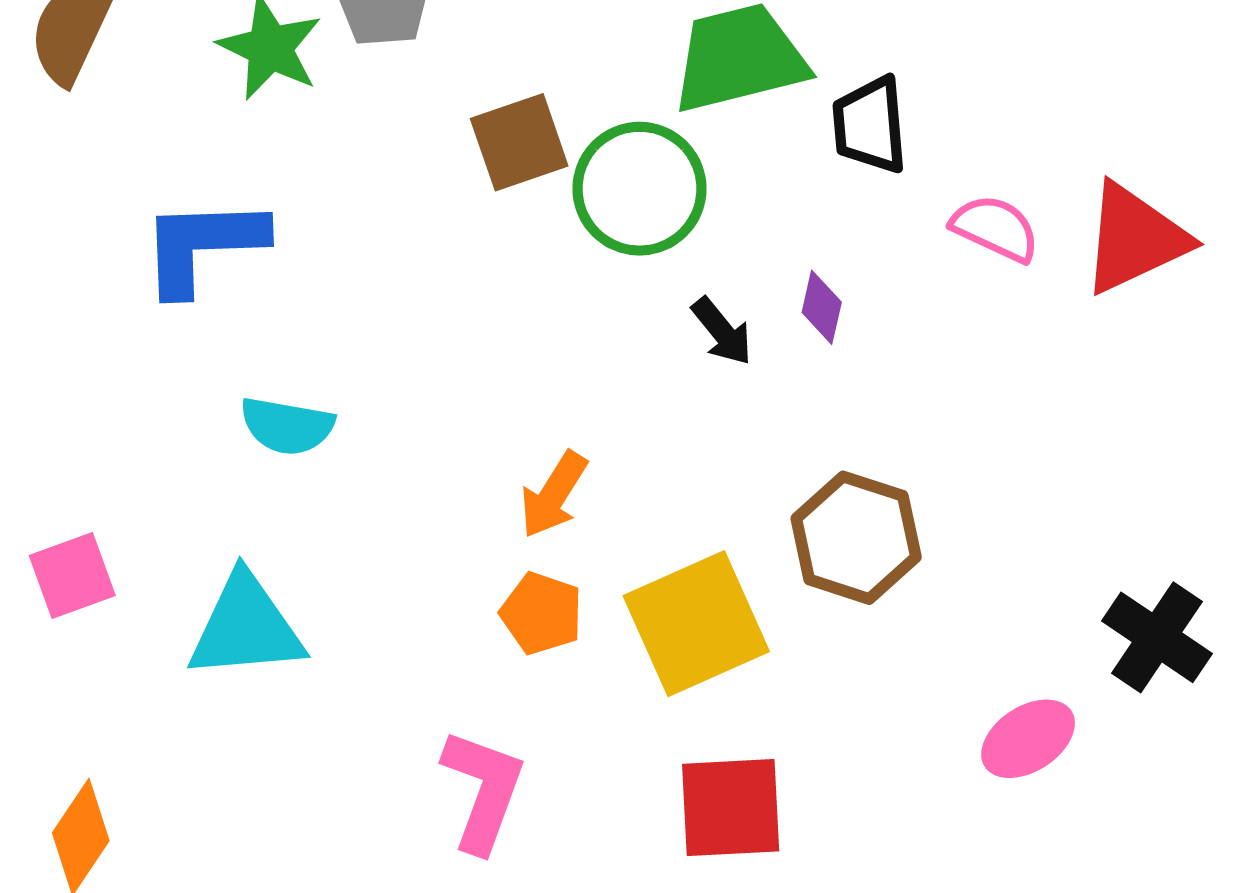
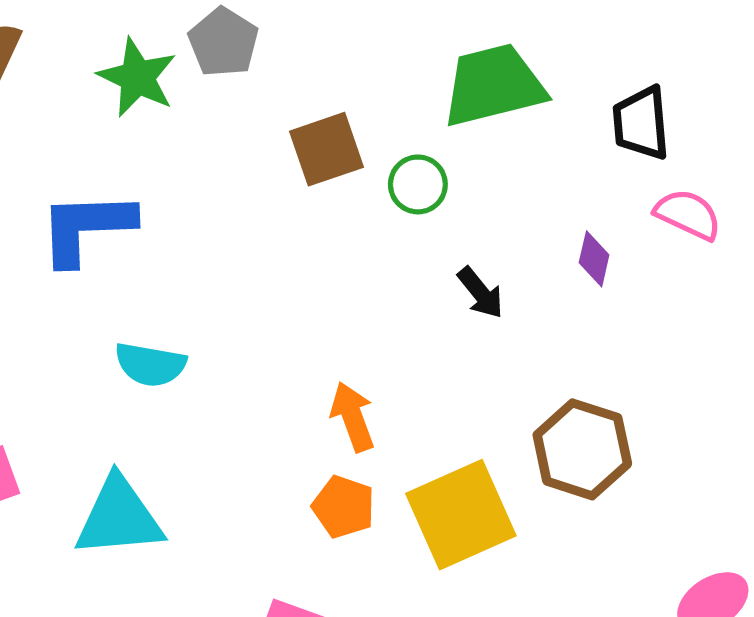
black trapezoid: (870, 125) -> (641, 123), moved
green circle: (639, 189) -> (418, 184), size x0.6
purple diamond: (822, 307) -> (594, 259), moved
orange arrow: (554, 495) -> (353, 417), turned 128

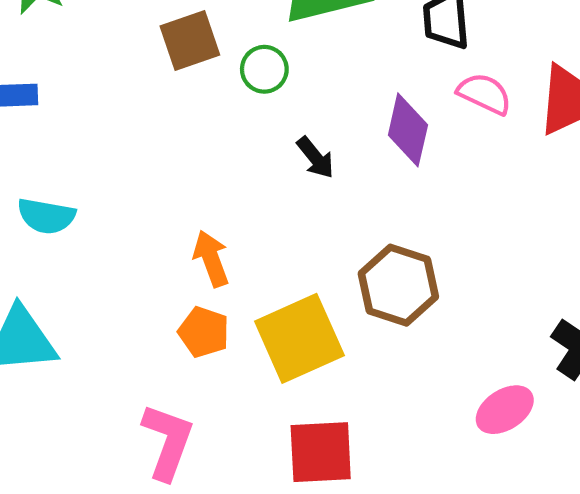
purple diamond: (594, 259) -> (408, 130), size x1.6

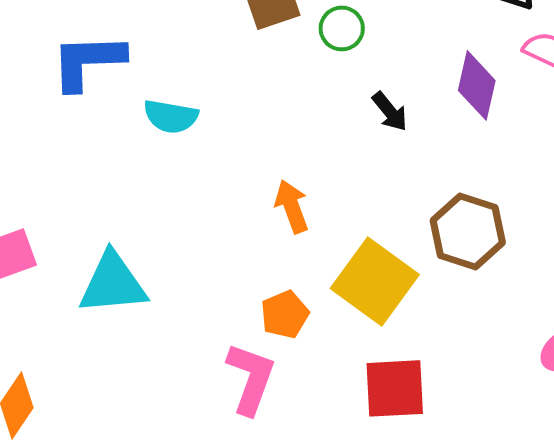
cyan semicircle: (46, 216) -> (171, 116), moved
orange pentagon: (204, 332) -> (285, 314), moved, turned 30
yellow square: (299, 338) -> (375, 281), turned -30

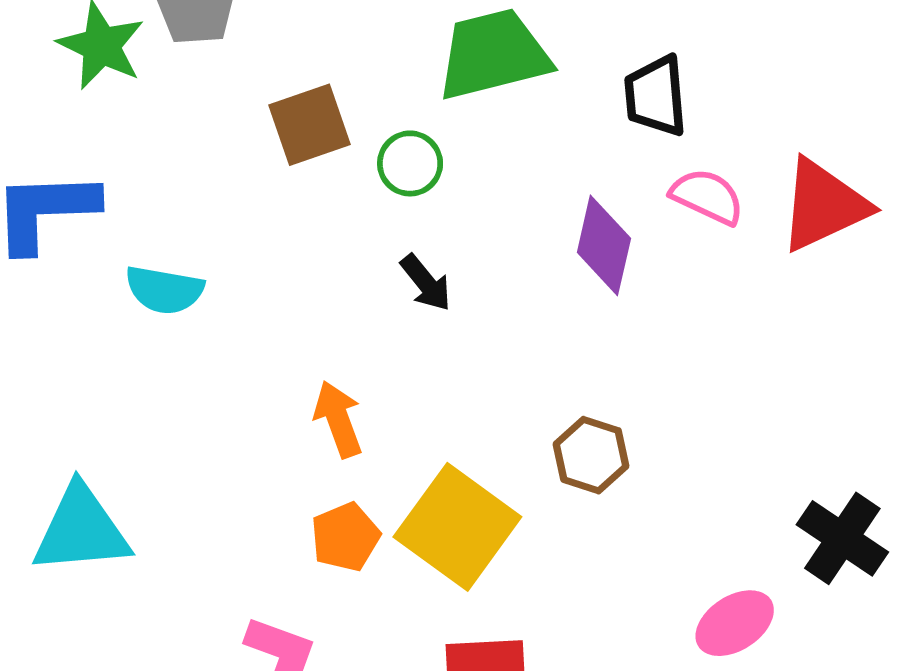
black arrow: (390, 111) -> (426, 283), moved
brown hexagon: (468, 231) -> (591, 455), size x0.7
orange pentagon: (285, 314) -> (345, 537), moved

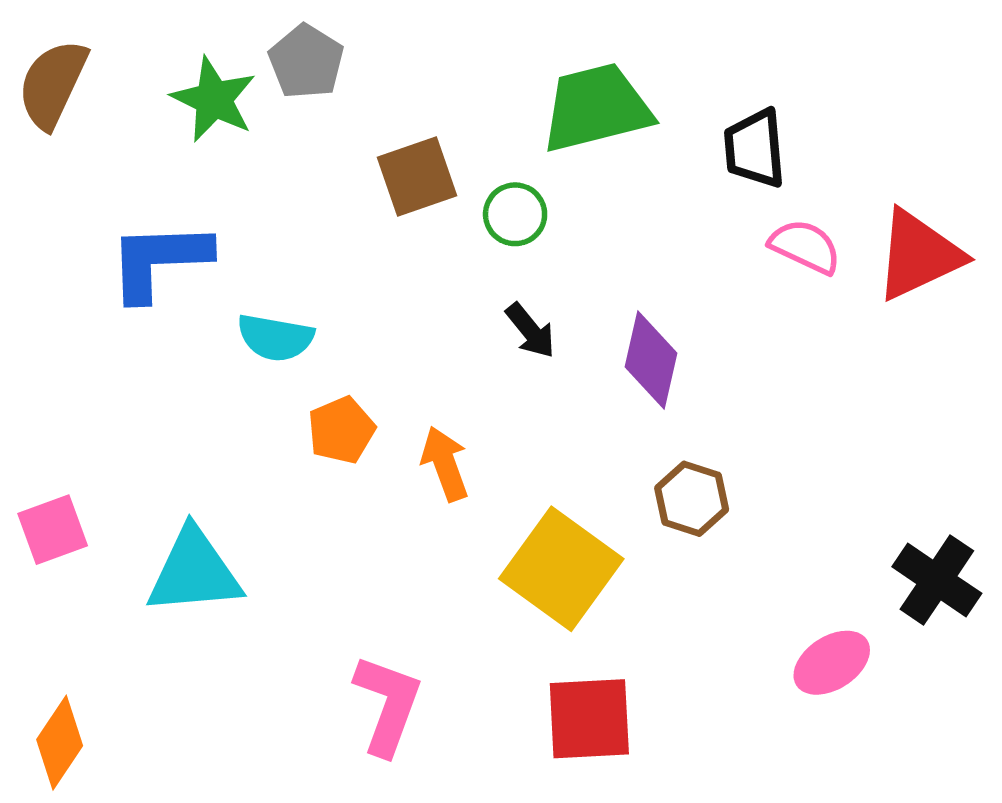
purple diamond: (604, 245) -> (651, 360), moved
orange pentagon: (345, 537) -> (341, 430), moved

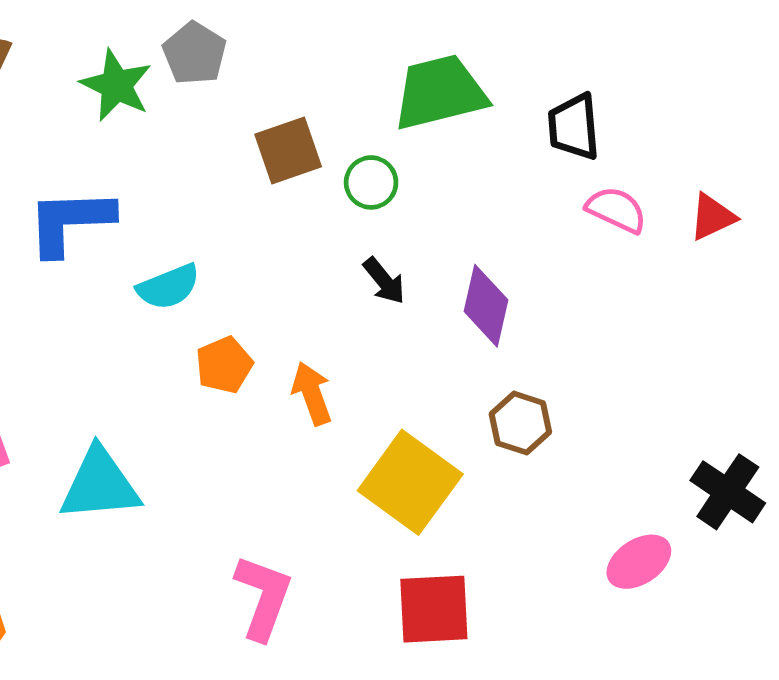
red triangle: (919, 255) -> (712, 217), size x0.6
cyan semicircle: (275, 338) -> (168, 287), turned -32

